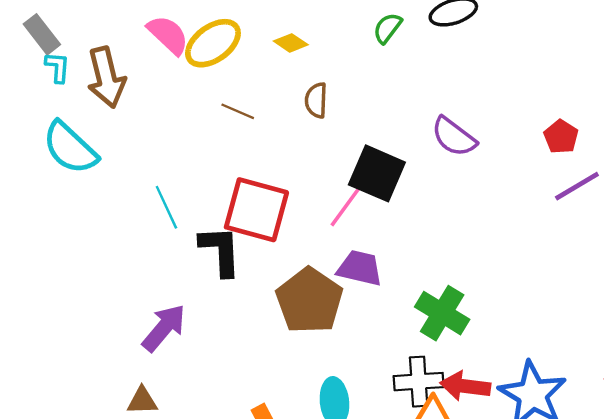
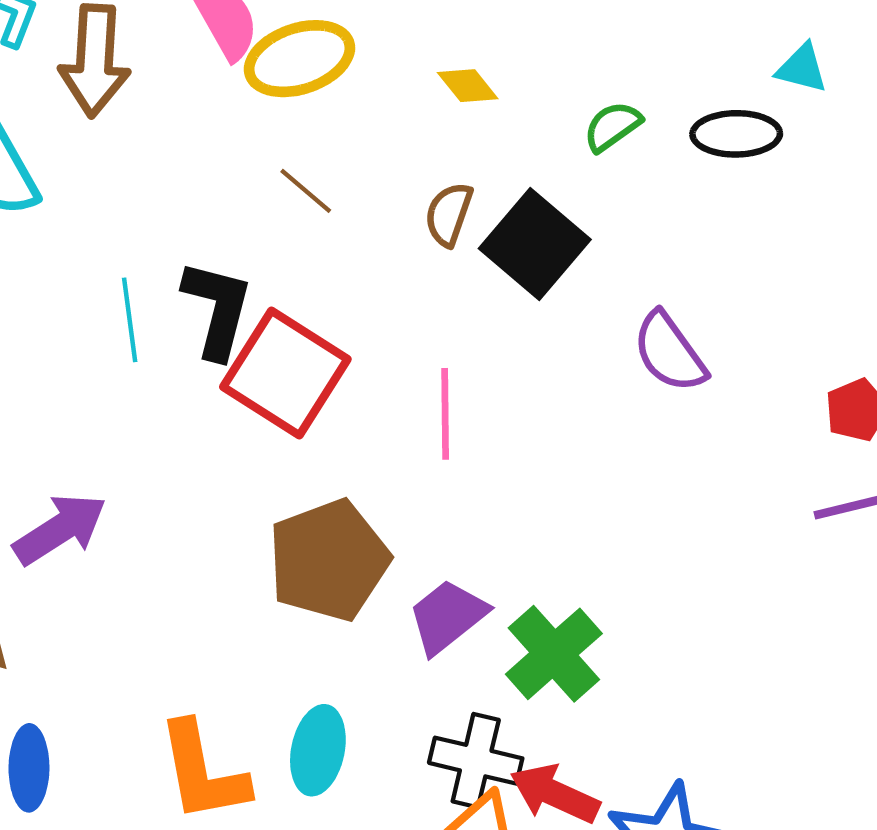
yellow diamond: (291, 43) -> (468, 86), moved
black square: (377, 173) -> (535, 244), moved
pink line: (347, 205) -> (445, 414), turned -54
black L-shape: (220, 251) -> (217, 309), moved
purple trapezoid: (360, 268) -> (447, 617), moved, turned -69

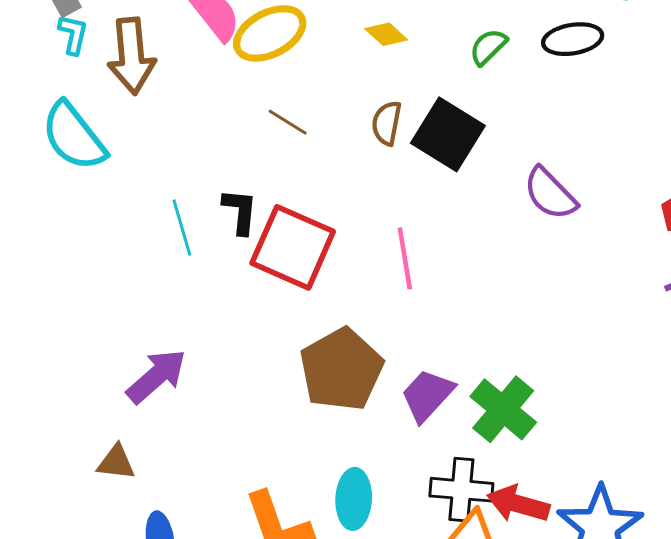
black L-shape: (217, 309) -> (240, 211), size x0.7

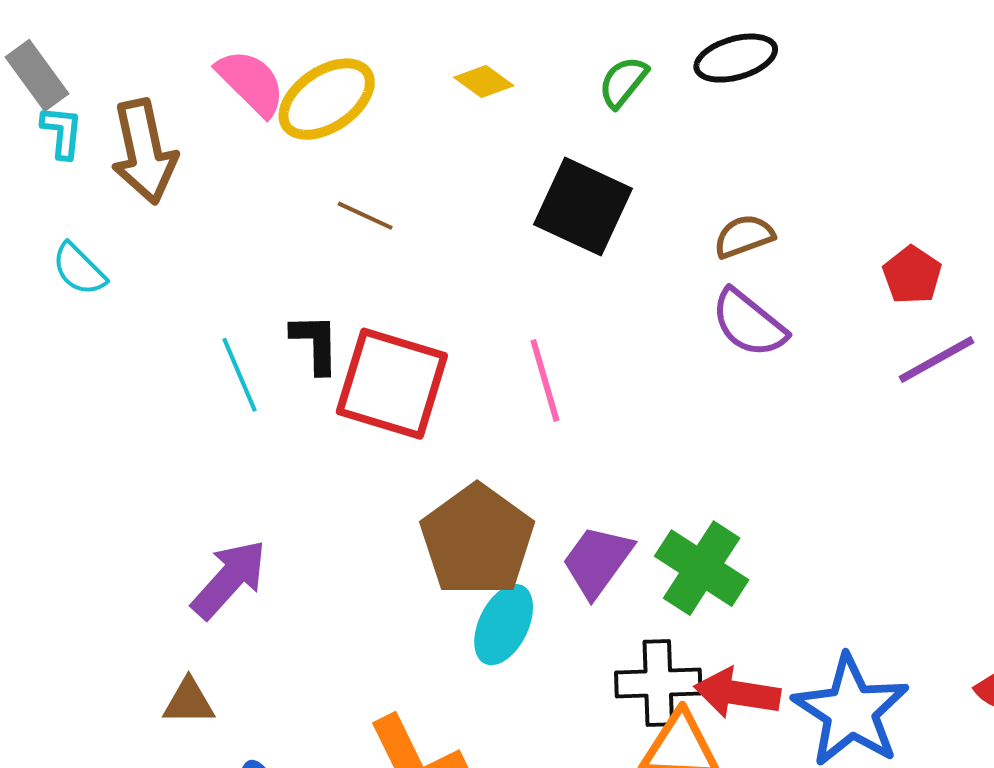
brown semicircle: (387, 123) -> (744, 236), moved, turned 66
cyan semicircle: (74, 136) -> (79, 269), size x0.6
purple semicircle: (550, 194) -> (749, 323), moved
cyan ellipse: (354, 499) -> (504, 625), moved, turned 30

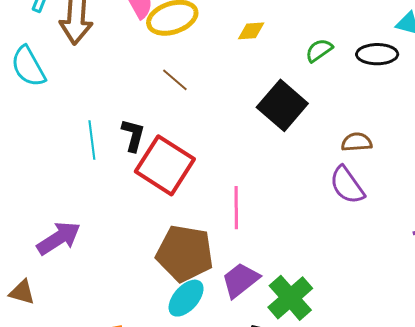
yellow diamond: (484, 81) -> (251, 31), turned -56
cyan semicircle: (79, 269) -> (28, 67), size x1.4
pink line: (545, 381) -> (236, 208), moved
brown pentagon: (477, 540) -> (185, 253), turned 30

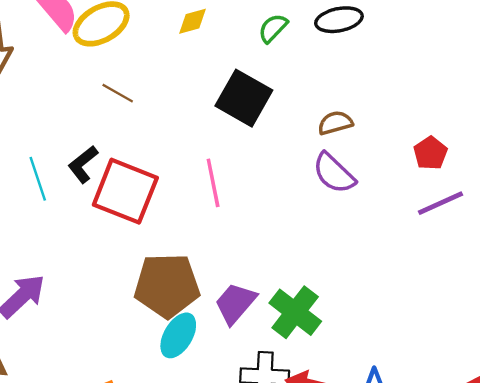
black L-shape: (133, 135) -> (83, 164), turned -132
pink line: (236, 208) -> (213, 183), moved

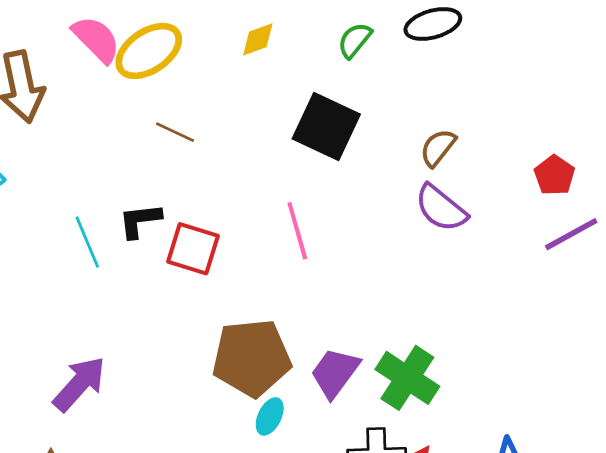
brown semicircle: (335, 123) -> (438, 148), turned -32
black L-shape: (83, 164) -> (140, 221), turned 36
red square: (125, 191) -> (193, 249), size x0.7
cyan ellipse: (178, 335) -> (270, 416), size x0.7

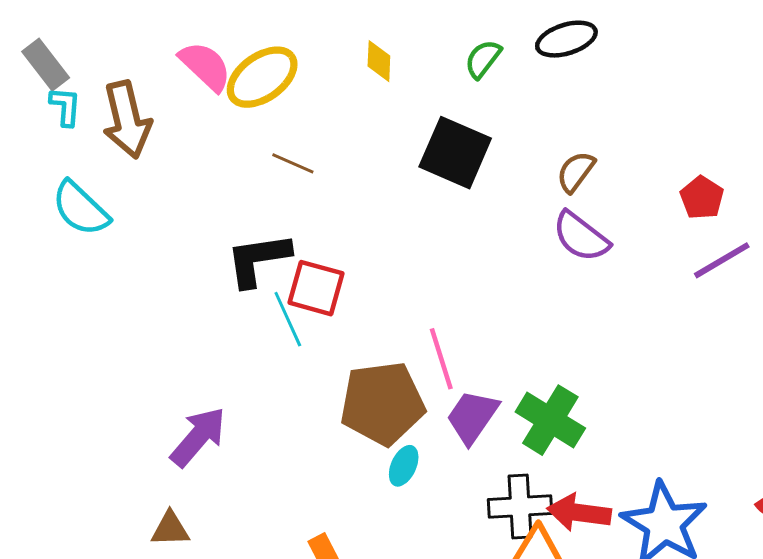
yellow diamond: (258, 39) -> (379, 61), turned -66
black L-shape: (140, 221) -> (258, 260), size x1.4
pink line: (297, 231) -> (441, 359), moved
cyan line: (87, 242) -> (288, 319), moved

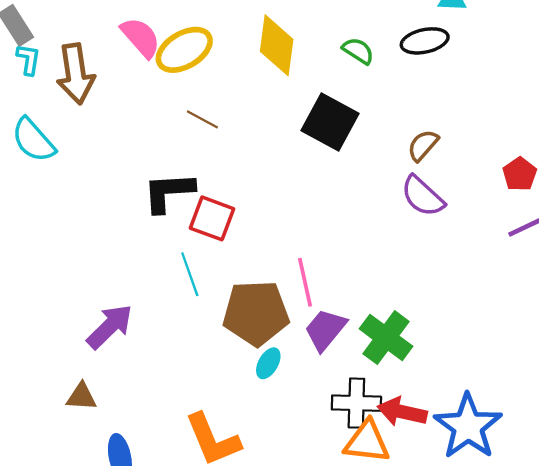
green semicircle: (483, 59) -> (358, 51), turned 80
yellow diamond: (379, 61) -> (277, 45), size x1.8
cyan line: (288, 319) -> (190, 274), moved

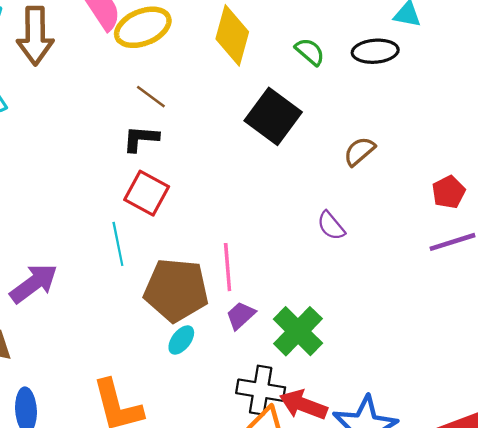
black L-shape: (169, 192) -> (141, 139), moved, size x0.7
purple semicircle: (423, 196) -> (331, 226), moved, size x0.7
purple trapezoid: (325, 330) -> (241, 315), size x0.7

